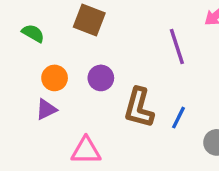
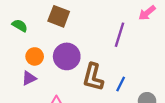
purple line: (177, 47) -> (119, 35), turned 35
purple circle: (101, 78) -> (67, 56), size x1.5

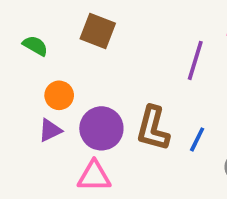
purple circle: (67, 56) -> (101, 128), moved

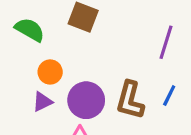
green semicircle: (35, 46) -> (30, 30), size x1.4
blue line: (197, 139) -> (169, 95), moved

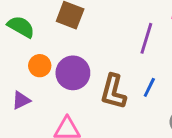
purple circle: (86, 100) -> (73, 73), moved
purple triangle: (42, 102) -> (21, 100), moved

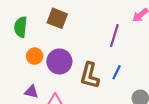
green semicircle: (21, 27) -> (21, 27), turned -114
purple triangle: (21, 100) -> (31, 92), moved, turned 40

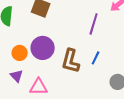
orange circle: (35, 56) -> (20, 53), moved
purple triangle: (31, 92) -> (17, 76), turned 32

